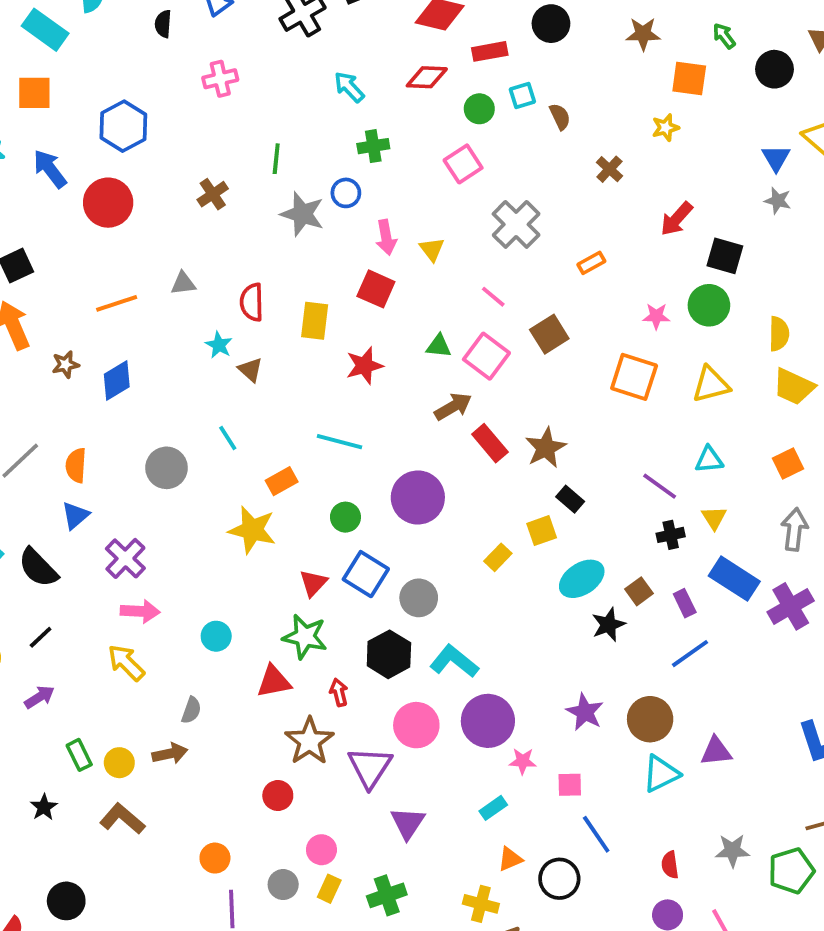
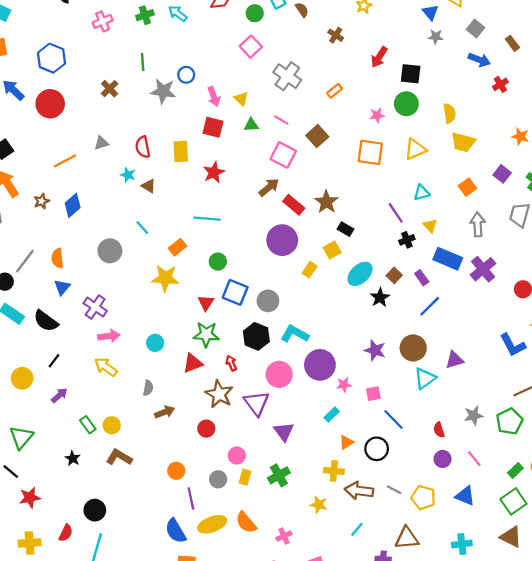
green cross: (373, 146) -> (145, 15), moved
green triangle: (439, 346) -> (251, 125), moved
purple line: (660, 486) -> (396, 213), turned 30
purple circle: (418, 497) -> (282, 240), moved
brown arrow: (170, 754) -> (165, 412), moved

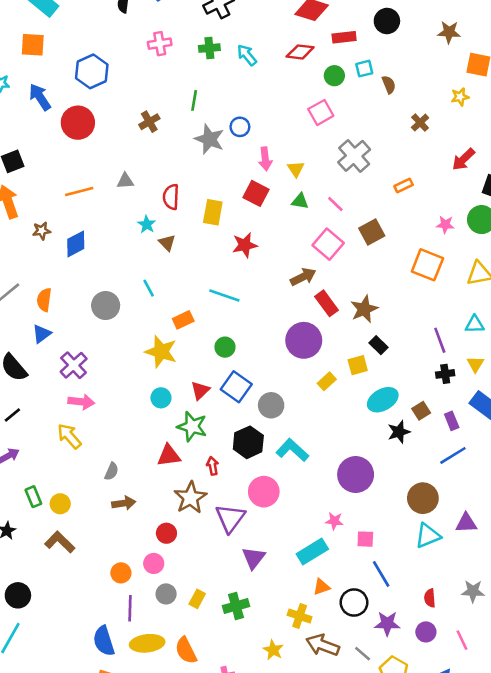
cyan circle: (155, 343) -> (161, 398), moved
purple star: (375, 350) -> (387, 624), moved, turned -30
purple circle: (320, 365) -> (356, 475), moved
cyan rectangle: (332, 415) -> (312, 551), size x1.6
pink circle: (237, 455) -> (154, 563), moved

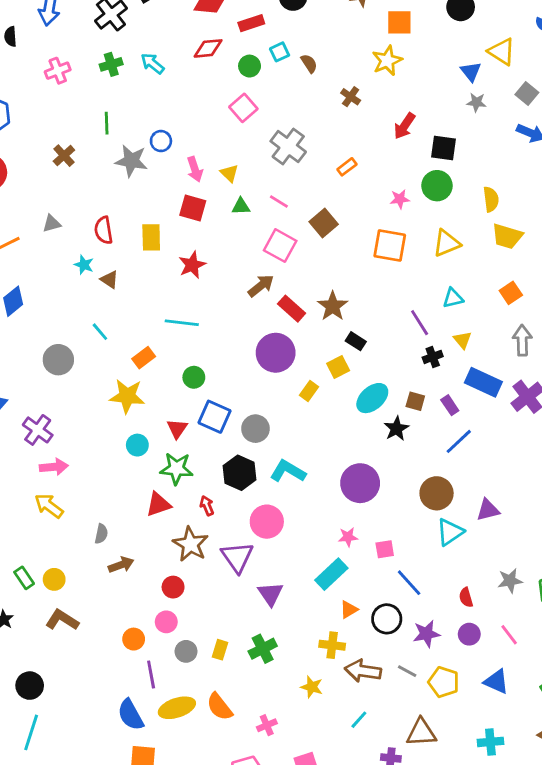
yellow star: (460, 97) -> (387, 61), size x1.5
brown square: (421, 411) -> (415, 401), turned -30

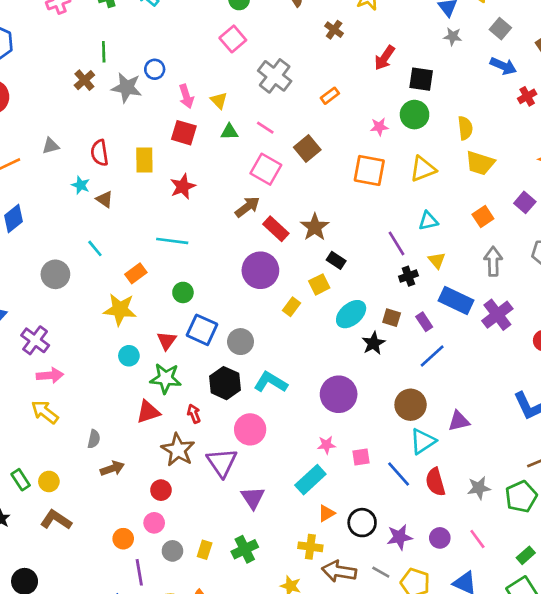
brown cross: (64, 156) -> (84, 80), moved
blue line: (409, 583) -> (399, 474), moved
red semicircle: (466, 597) -> (435, 482), moved, size x1.5

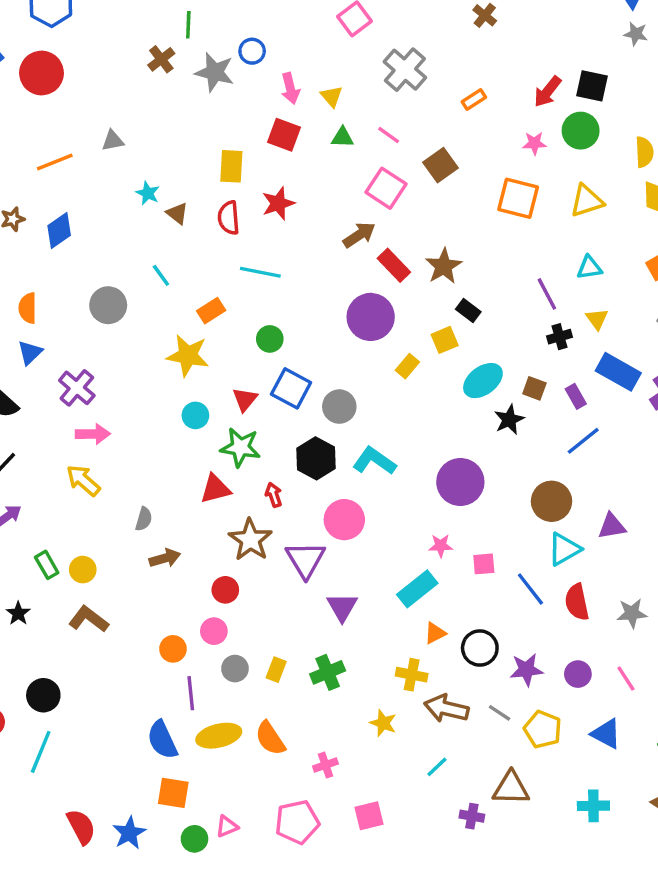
red arrow: (385, 58) -> (547, 92), moved
red semicircle: (100, 153) -> (229, 218), moved

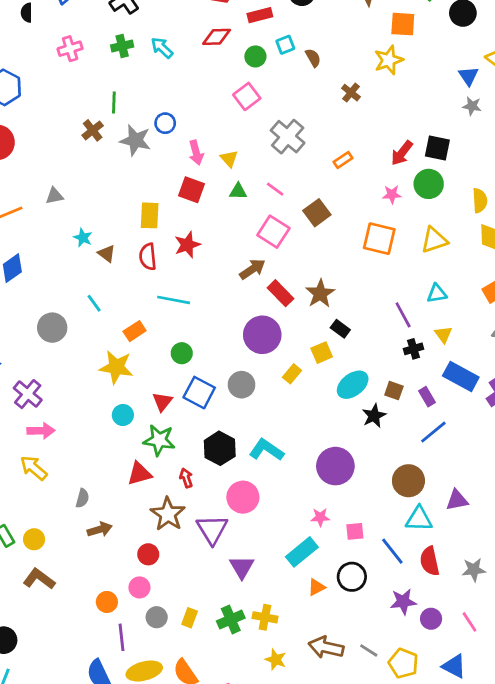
gray circle: (339, 407) -> (242, 385), moved
cyan triangle: (564, 549) -> (419, 519), turned 32
black circle: (480, 648) -> (352, 577), moved
purple star: (526, 670) -> (403, 602), moved
yellow cross: (412, 675) -> (265, 617), moved

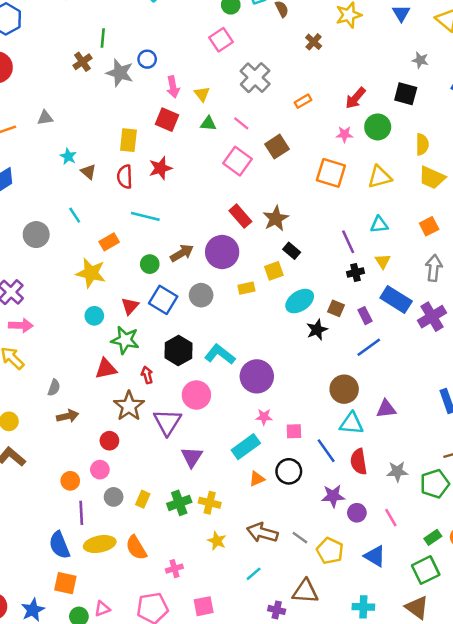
blue triangle: (469, 76) -> (401, 13), moved
black square: (437, 148) -> (406, 94), moved
brown arrow: (252, 269) -> (182, 253), moved
yellow rectangle: (292, 374) -> (246, 288), turned 35
purple circle: (335, 466) -> (257, 376), moved

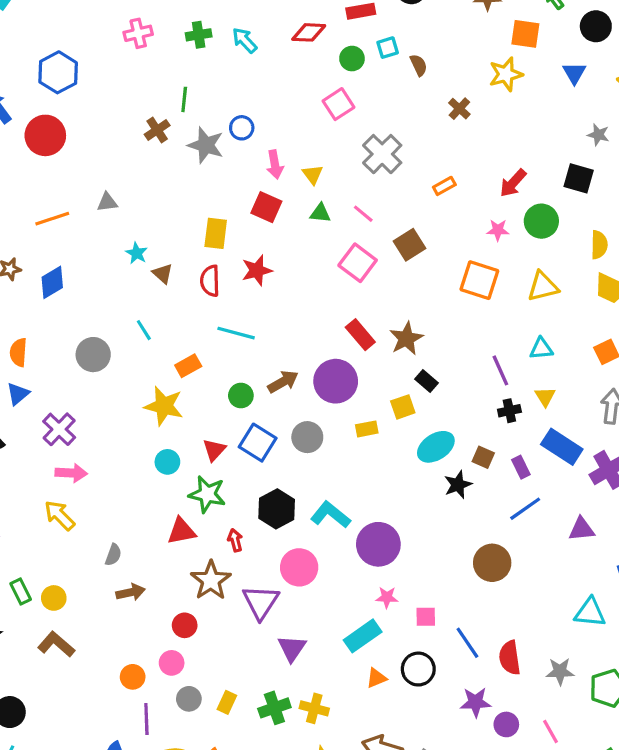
purple triangle: (386, 409) -> (582, 529), moved
cyan triangle: (351, 424) -> (590, 612), moved

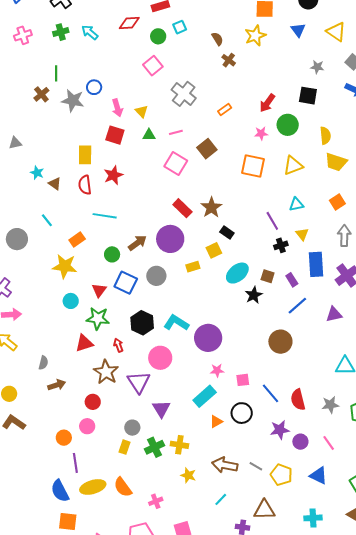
brown semicircle: (419, 65) -> (217, 39), moved
pink line: (363, 214) -> (176, 132), turned -48
blue rectangle: (562, 447) -> (316, 264), turned 60
gray circle: (189, 699) -> (132, 428), moved

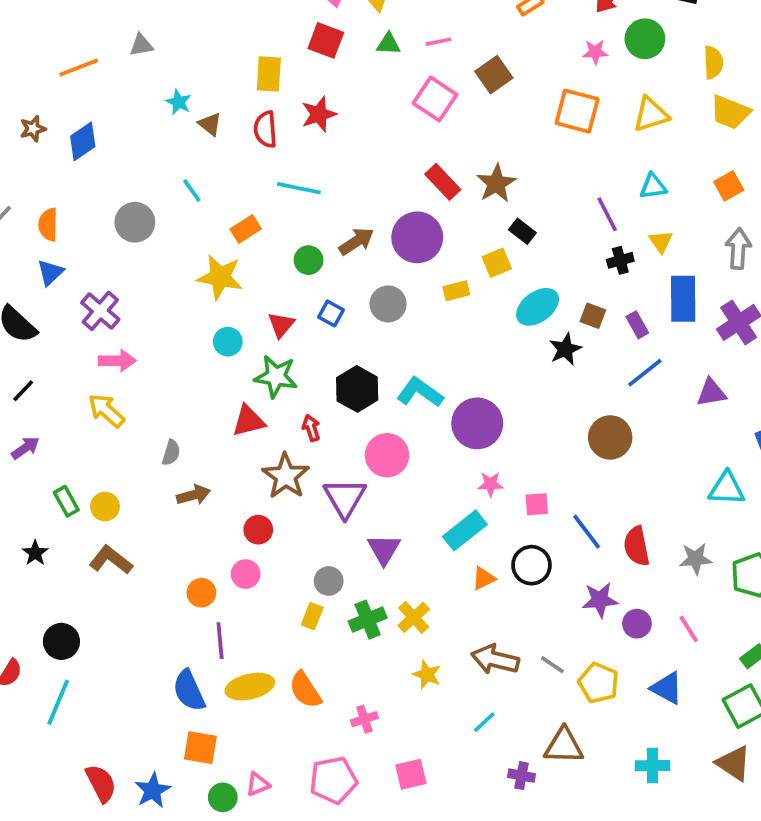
blue square: (126, 283) -> (331, 313), size x0.6
yellow cross: (179, 445) -> (414, 617), turned 36

